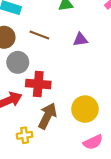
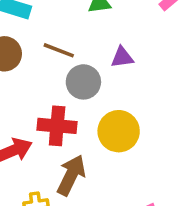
gray circle: (18, 62) -> (83, 82), moved
yellow circle: (85, 109) -> (119, 131), moved

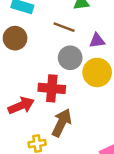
brown line: (59, 50) -> (64, 27), moved
yellow circle: (119, 131) -> (97, 72), moved

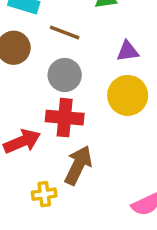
brown line: (64, 27) -> (65, 32), moved
gray circle: (70, 58) -> (65, 75), moved

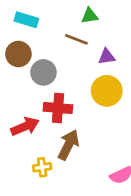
brown line: (65, 32) -> (76, 39), moved
gray circle: (65, 75) -> (43, 72), moved

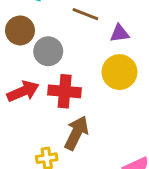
red arrow: (25, 126) -> (23, 91), moved

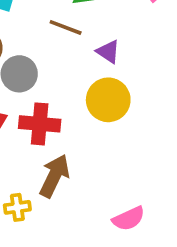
purple triangle: (119, 33) -> (108, 52), turned 42

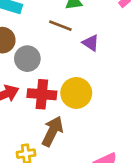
yellow circle: (108, 100) -> (76, 93), moved

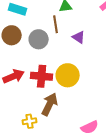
brown line: (60, 26) -> (56, 24), turned 60
gray circle: (27, 59) -> (39, 39), moved

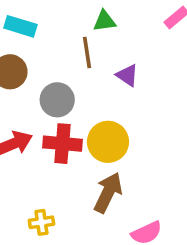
gray circle: (39, 39) -> (57, 100), moved
brown arrow: (50, 104) -> (108, 193), moved

